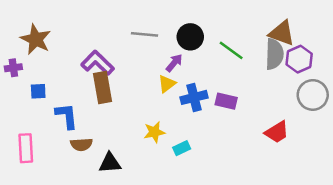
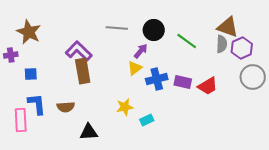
gray semicircle: (274, 54) -> (222, 44), size x0.7
blue L-shape: (67, 116) -> (37, 104), moved
red trapezoid: (277, 132) -> (208, 86), moved
brown semicircle: (81, 144) -> (66, 107), moved

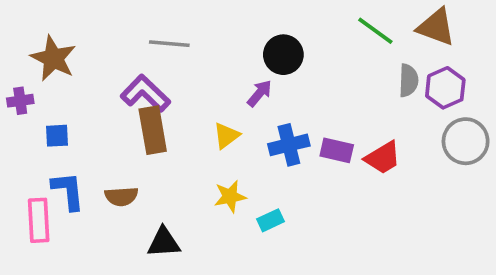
brown triangle: (228, 27) -> (436, 27), moved
gray line: (117, 28) -> (169, 44), moved
green line: (187, 41) -> (375, 31), moved
yellow triangle: (135, 68) -> (226, 136), moved

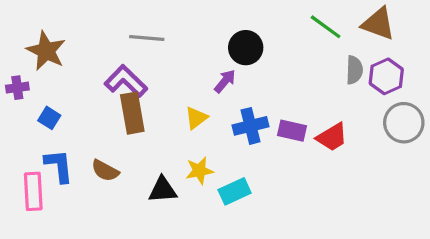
blue square: (57, 136) -> (49, 118), turned 35
brown semicircle: (121, 196) -> (105, 171), turned 32
cyan rectangle: (270, 220) -> (235, 191), size x1.4
black triangle: (164, 242) -> (163, 190), moved

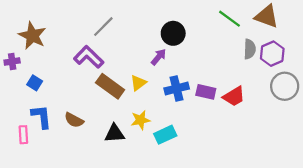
gray line: (147, 38) -> (103, 27), turned -50
brown rectangle: (132, 113) -> (110, 86), moved, turned -44
pink rectangle: (33, 191) -> (23, 135), size x0.7

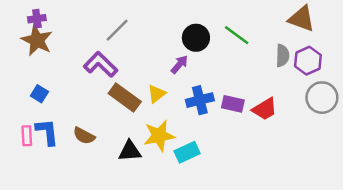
green line: (229, 19) -> (237, 35), moved
purple cross: (12, 61) -> (37, 19), moved
yellow star: (140, 120) -> (159, 136), size x1.4
pink rectangle: (23, 135) -> (27, 136), moved

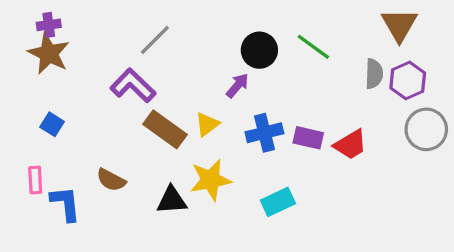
brown triangle: (302, 19) -> (399, 25), turned 40
blue L-shape: (47, 132) -> (66, 204), moved
cyan rectangle: (187, 152) -> (278, 202), moved

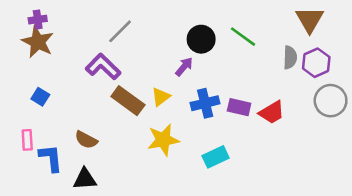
black triangle: (172, 200) -> (85, 179), moved

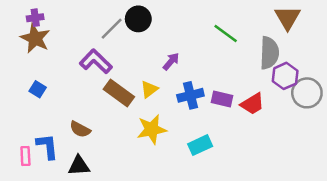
black circle: (201, 39) -> (138, 19), moved
gray semicircle: (290, 57) -> (269, 53), size x1.5
purple hexagon: (316, 63) -> (285, 76), moved
pink rectangle: (27, 140) -> (25, 156), moved

